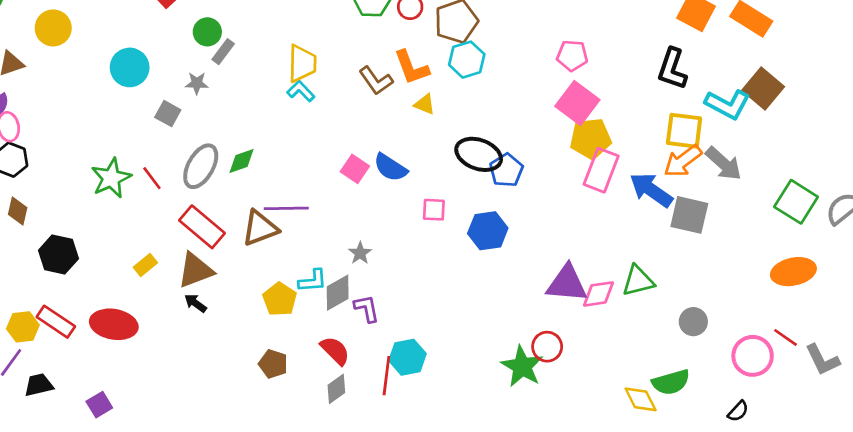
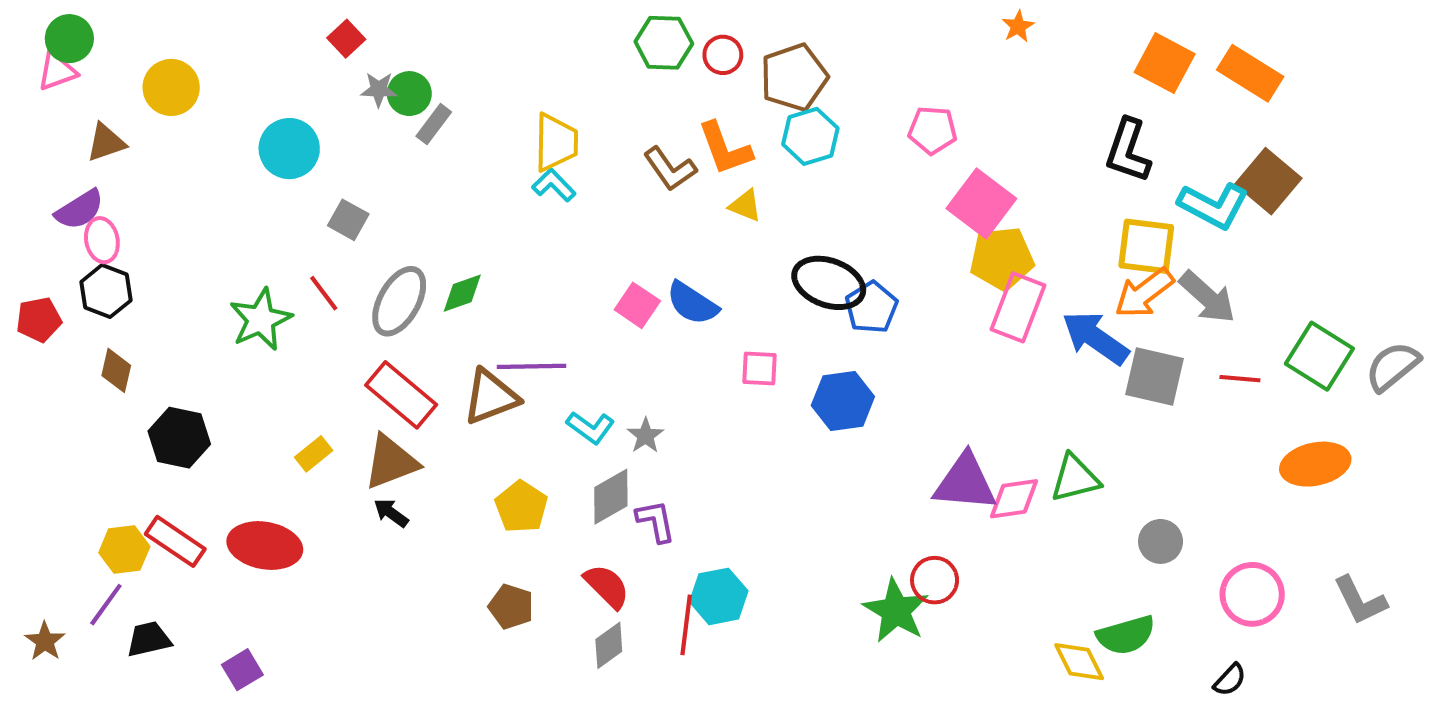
pink pentagon: (572, 56) -> (933, 130), moved
gray star: (197, 83) -> (379, 89), moved
red line: (152, 178) -> (324, 293), moved
cyan L-shape: (313, 281) -> (591, 427), moved, turned 40
red line: (786, 337) -> (1240, 379), moved, turned -30

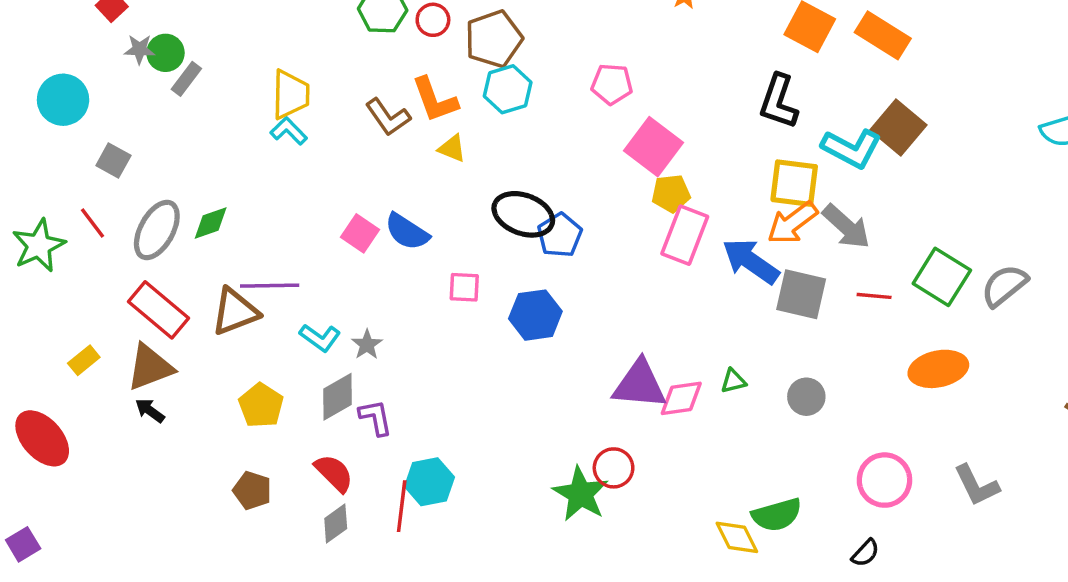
yellow pentagon: (1002, 258) -> (671, 194), size x0.7
green triangle: (1075, 478) -> (733, 381), size x0.6
gray circle: (1161, 541) -> (806, 397), moved
red ellipse: (265, 546) -> (42, 438), turned 38

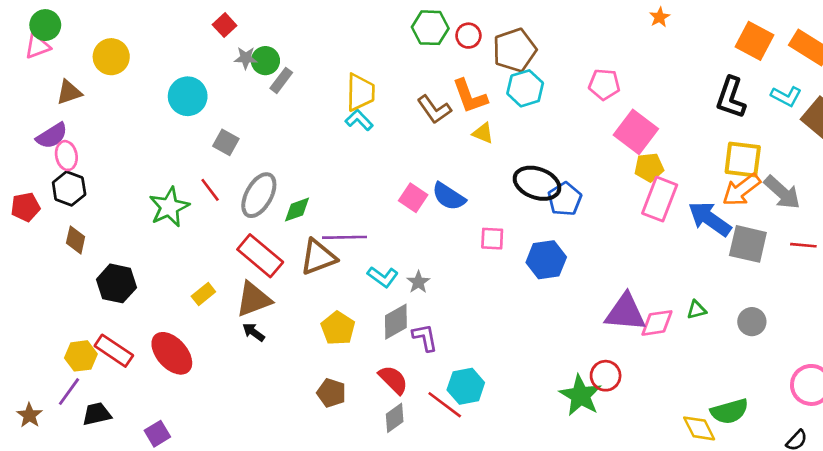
cyan L-shape: (851, 148) -> (786, 96), moved, size x0.7
green diamond: (211, 223) -> (297, 210), moved
red line: (402, 506) -> (445, 405), turned -60

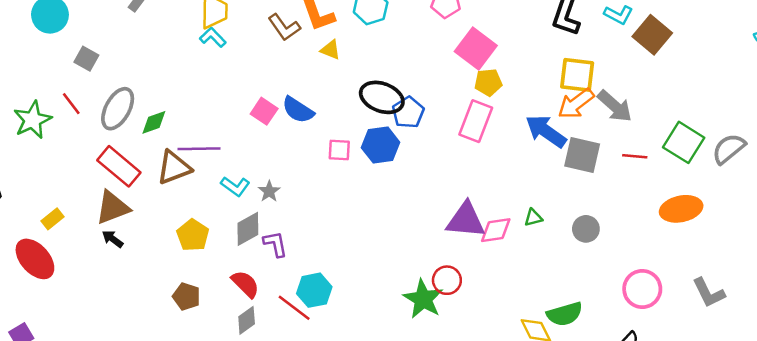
pink rectangle: (660, 199) -> (476, 121), moved
blue hexagon: (546, 260) -> (381, 145), moved
yellow rectangle: (203, 294) -> (52, 219), moved

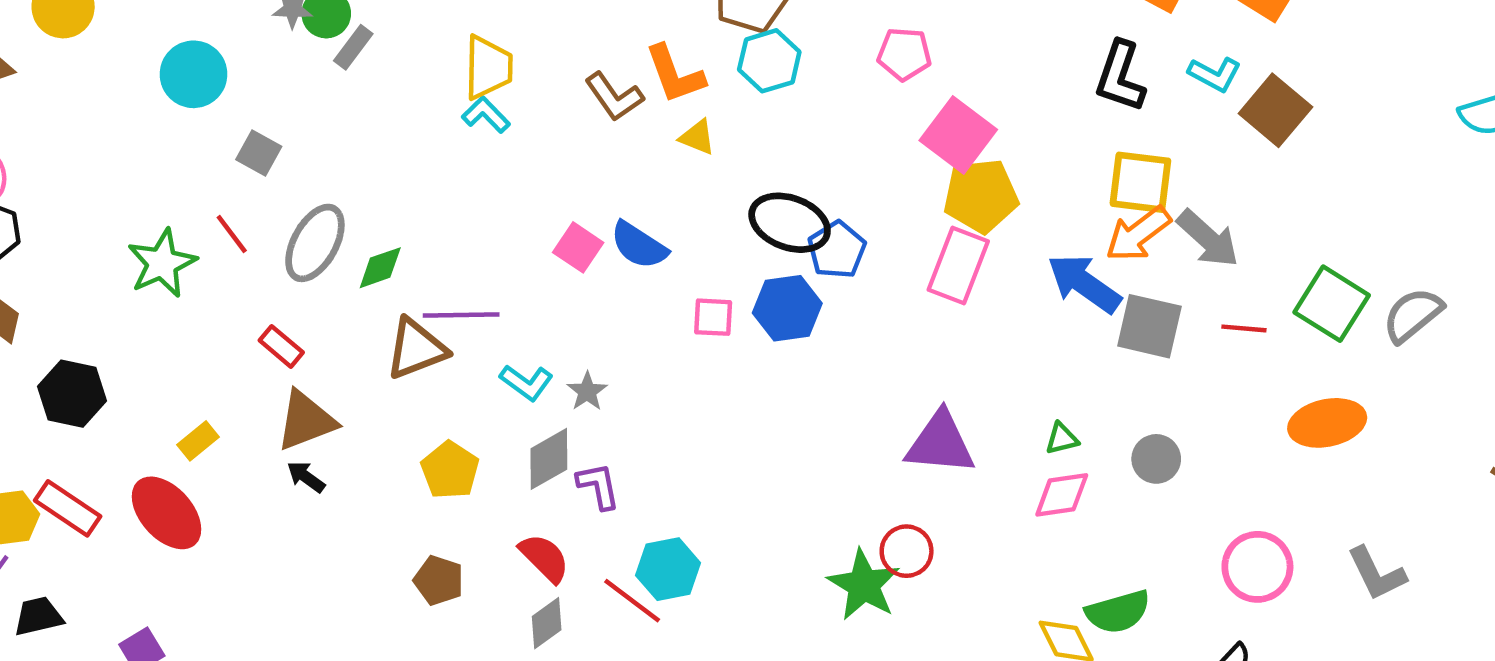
yellow pentagon: (488, 82) -> (981, 196), size x1.5
red rectangle: (119, 166) -> (281, 346), moved, size x0.6
pink diamond: (496, 230) -> (1062, 495), moved

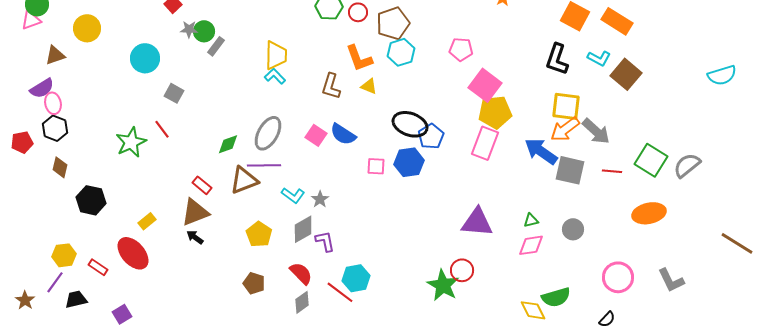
brown L-shape: (614, 97) -> (331, 86), moved, turned 52
gray ellipse: (315, 243) -> (268, 133), moved
red rectangle: (281, 346) -> (202, 185), moved
red rectangle: (68, 508) -> (98, 267), moved, size x0.7

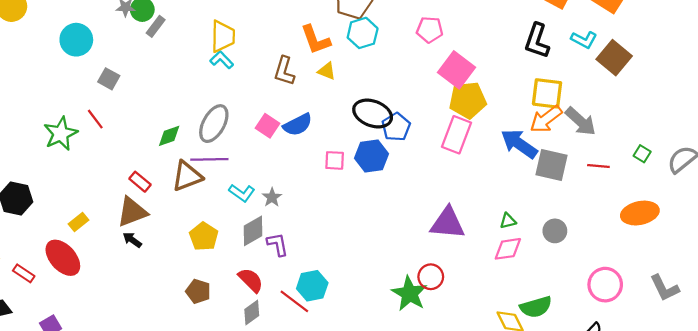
blue semicircle: (343, 134) -> (298, 125), turned -60
green square: (651, 160) -> (642, 154), size x0.5

